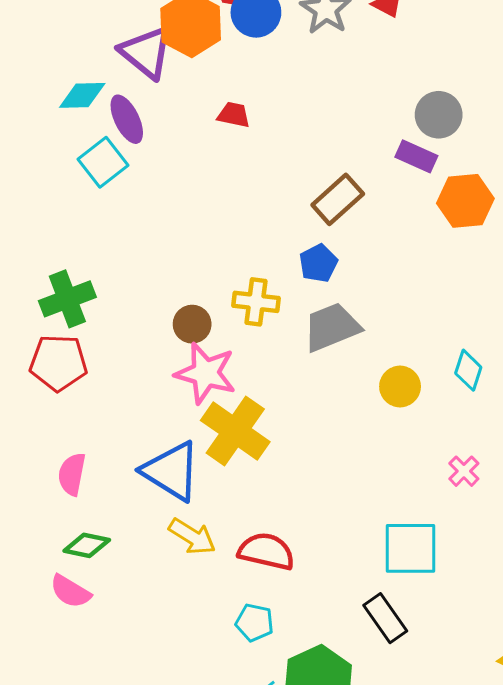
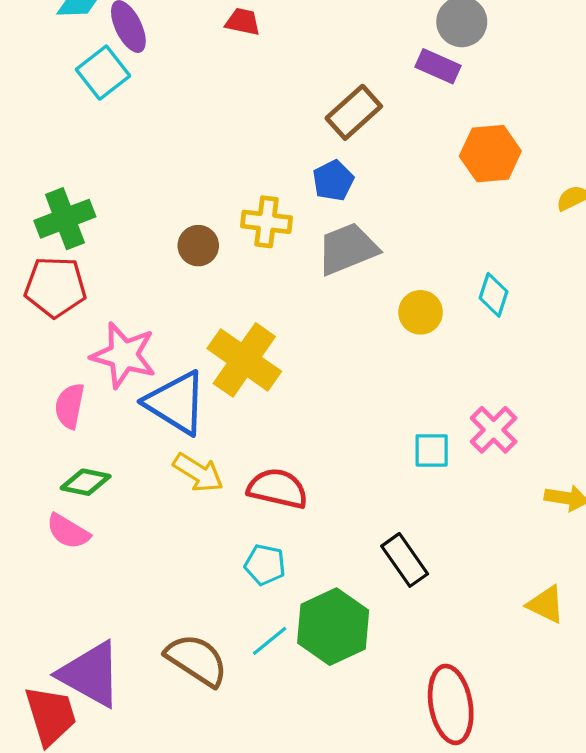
orange hexagon: (465, 201) -> (490, 154), moved
pink star: (205, 373) -> (124, 355), moved
pink cross: (464, 471) -> (494, 430), moved, size x1.4
cyan square: (410, 548) -> (432, 450), moved, size x0.6

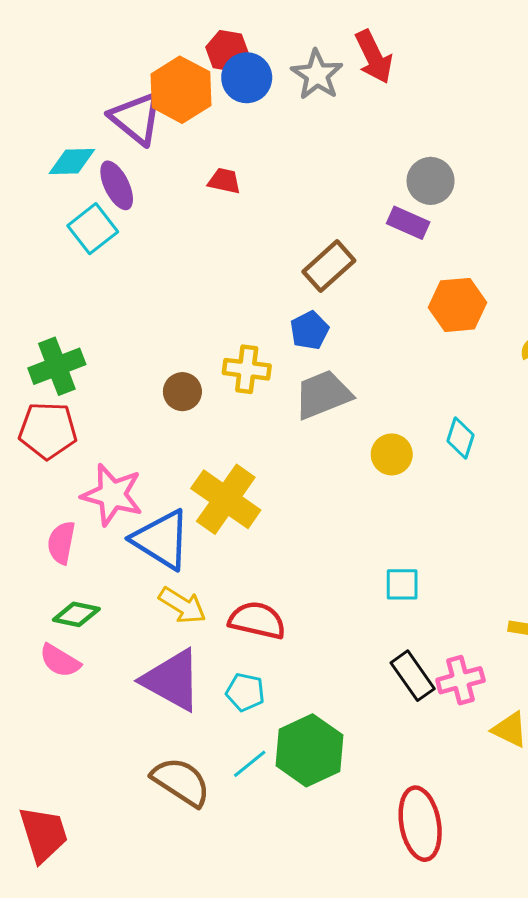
pink cross: (494, 430) -> (460, 680), moved, turned 30
black rectangle: (405, 560) -> (413, 676), moved
purple triangle: (90, 674) -> (172, 680), moved

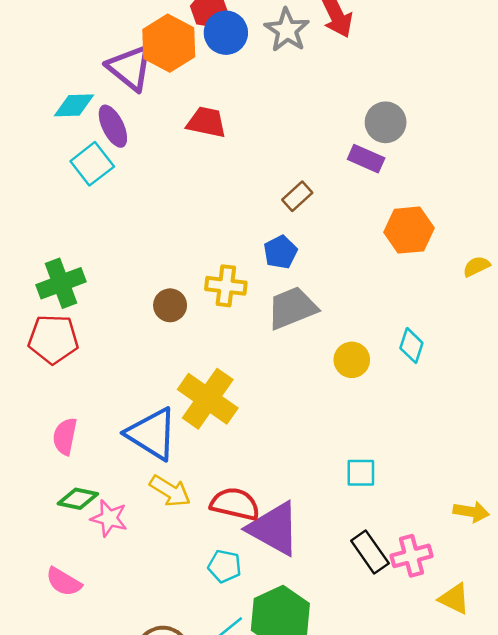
red trapezoid: (224, 181) -> (206, 122), size x1.4
brown rectangle: (329, 266) -> (297, 196), size x0.7
pink star: (112, 495) -> (109, 518), moved, size x0.7
pink semicircle: (60, 661) -> (64, 582), moved
purple triangle: (172, 680) -> (274, 529), moved

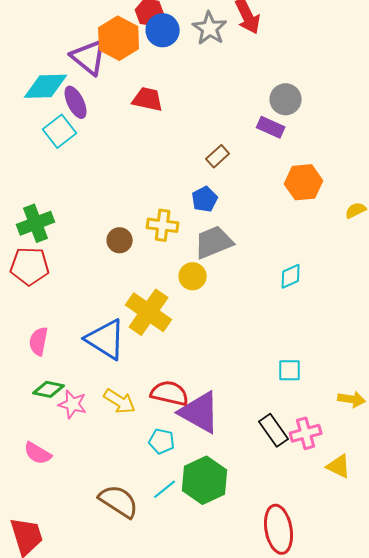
cyan diamond: (74, 105) -> (46, 86), size x1.4
cyan diamond: (411, 346) -> (291, 276), moved, turned 48
yellow circle: (352, 360) -> (193, 276), moved
cyan square: (361, 473) -> (290, 370), moved
yellow arrow: (170, 491) -> (120, 401), moved

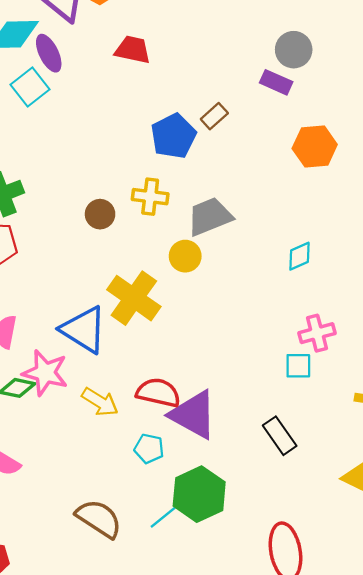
blue pentagon: (205, 199) -> (174, 136), moved, size x1.5
pink star: (73, 404) -> (45, 373), moved, size x1.4
pink cross: (306, 433) -> (317, 333), moved
cyan line: (165, 489) -> (163, 517), moved

